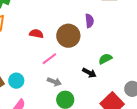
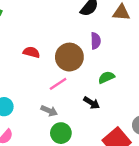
pink line: (49, 59) -> (58, 84), moved
green semicircle: (105, 59) -> (106, 77), moved

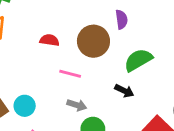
green semicircle: (106, 77) -> (138, 60), size x1.5
pink line: (58, 84) -> (70, 74), moved, turned 54

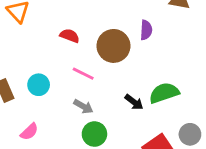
green semicircle: (138, 60) -> (164, 93), moved
cyan circle: (25, 106) -> (39, 85), moved

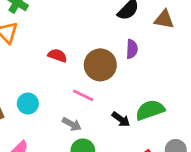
pink line: (83, 74) -> (83, 95), moved

